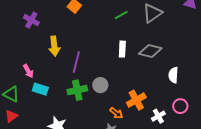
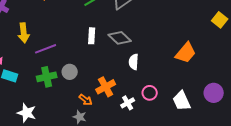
gray diamond: (150, 51) -> (120, 38), turned 30
purple line: (76, 62) -> (46, 49), turned 55
white semicircle: (173, 75) -> (134, 62), moved

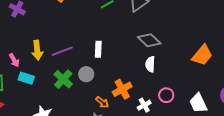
yellow arrow: (24, 33) -> (37, 50), moved
white rectangle: (92, 36) -> (98, 49), moved
gray diamond: (120, 38) -> (149, 40), moved
green cross: (47, 77) -> (63, 79), turned -36

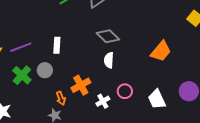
orange arrow: (102, 102) -> (61, 98), turned 32

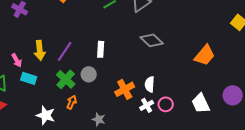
purple line: (21, 47) -> (65, 51), turned -35
white semicircle: (109, 60) -> (150, 84), moved
pink circle: (125, 91) -> (166, 104), moved
orange arrow: (61, 98) -> (72, 102), moved, turned -136

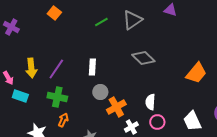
gray circle: (89, 74) -> (100, 92), moved
green cross: (66, 79) -> (57, 97), turned -30
white semicircle: (150, 84) -> (150, 102), moved
white cross: (147, 105) -> (131, 127), moved

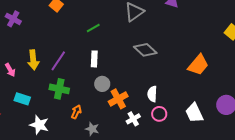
green line: (101, 22) -> (93, 28), moved
cyan rectangle: (20, 96) -> (22, 99), moved
orange arrow: (63, 120) -> (76, 112), moved

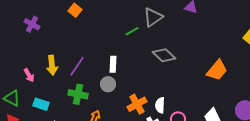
green line: (93, 28) -> (132, 31), moved
gray circle: (102, 84) -> (108, 84), moved
white semicircle: (152, 94) -> (160, 105), moved

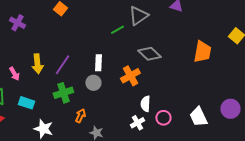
orange trapezoid: (217, 70) -> (202, 52), moved, turned -30
green cross: (78, 94) -> (63, 93), turned -30
orange cross: (137, 104) -> (130, 76), moved

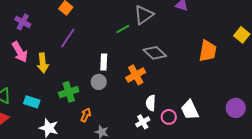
purple line: (62, 65) -> (68, 38), moved
pink arrow: (14, 74) -> (20, 52), moved, size x1.5
white trapezoid: (198, 117) -> (190, 110), moved

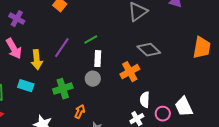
green line: (123, 29) -> (91, 40), moved
purple line: (68, 38) -> (62, 48), moved
cyan rectangle: (32, 102) -> (26, 86), moved

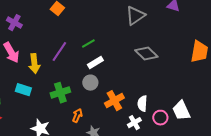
white rectangle: (98, 59) -> (95, 63), turned 56
orange cross: (130, 72) -> (114, 101), moved

